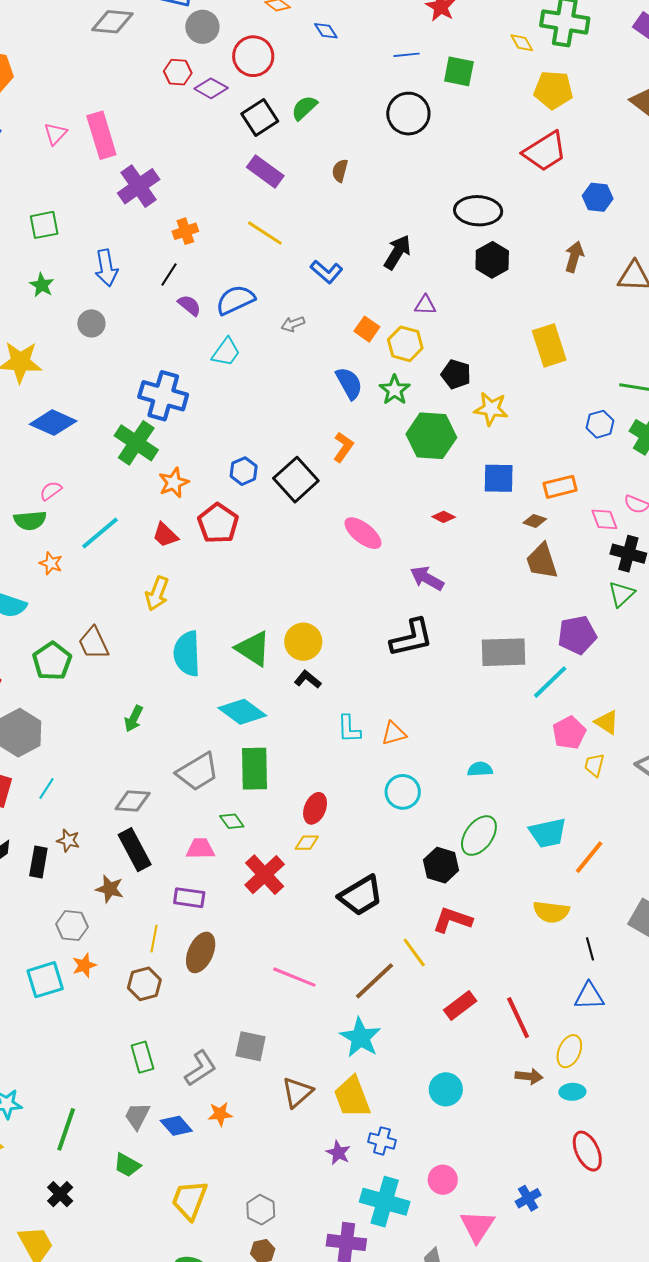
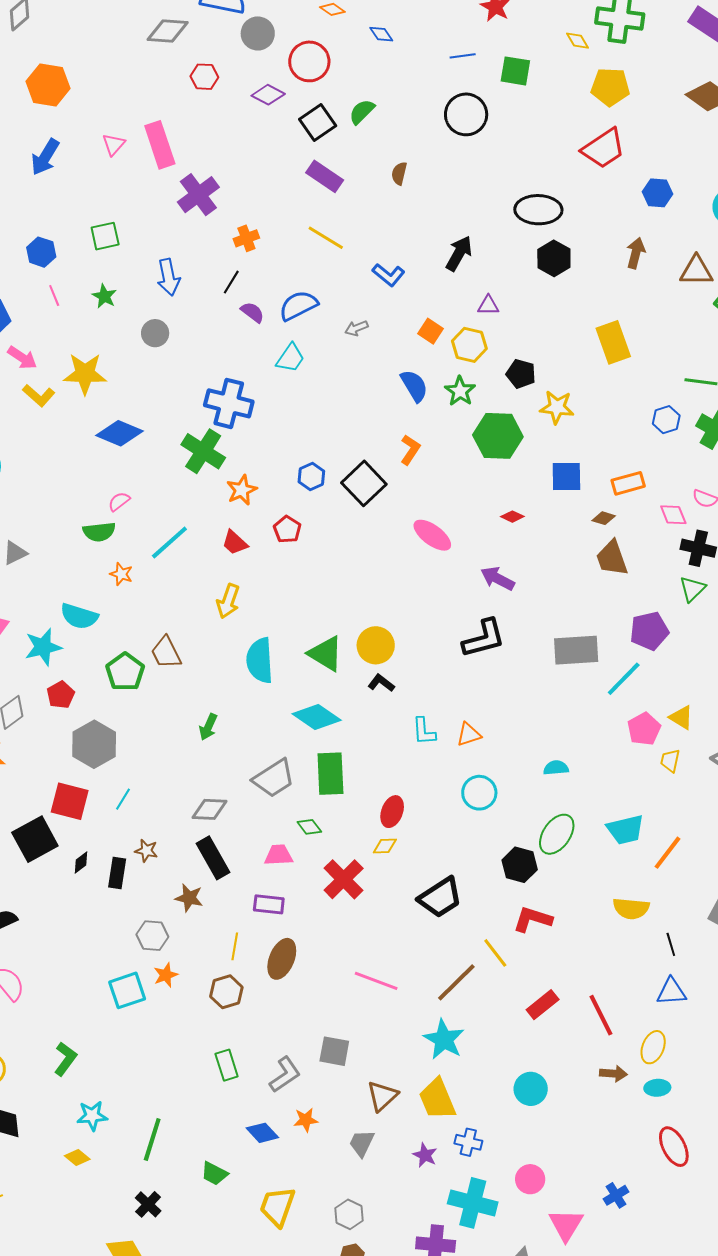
red hexagon: (178, 72) -> (204, 77), moved
red pentagon: (218, 523) -> (287, 529), size x0.7
gray trapezoid: (137, 1116) -> (362, 1143), moved

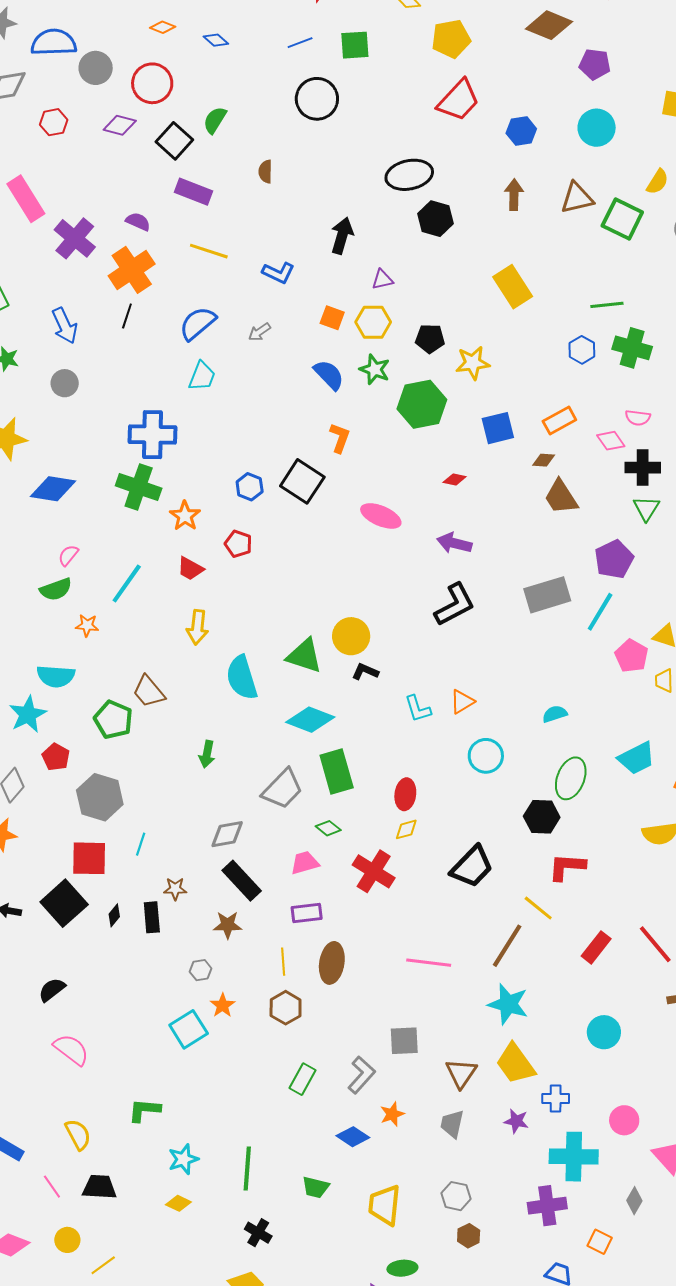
orange cross: (246, 238) -> (132, 270), size x1.8
purple semicircle: (252, 312) -> (138, 222), moved
gray hexagon: (152, 936) -> (201, 970), size x0.7
green L-shape: (65, 1059) -> (144, 1110), turned -108
green rectangle: (227, 1065) -> (303, 1079), turned 60

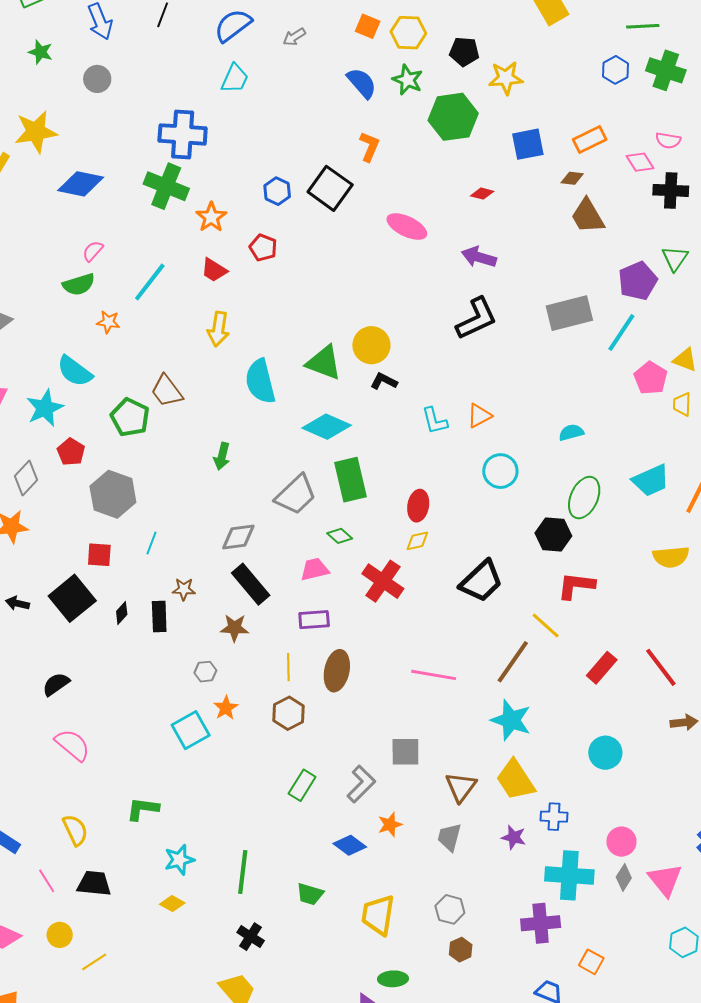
green triangle: (646, 508) -> (675, 258), moved
cyan semicircle: (56, 676) -> (75, 371), turned 30
red square: (89, 858) -> (99, 555), size x0.7
gray diamond: (634, 1201) -> (624, 878), moved

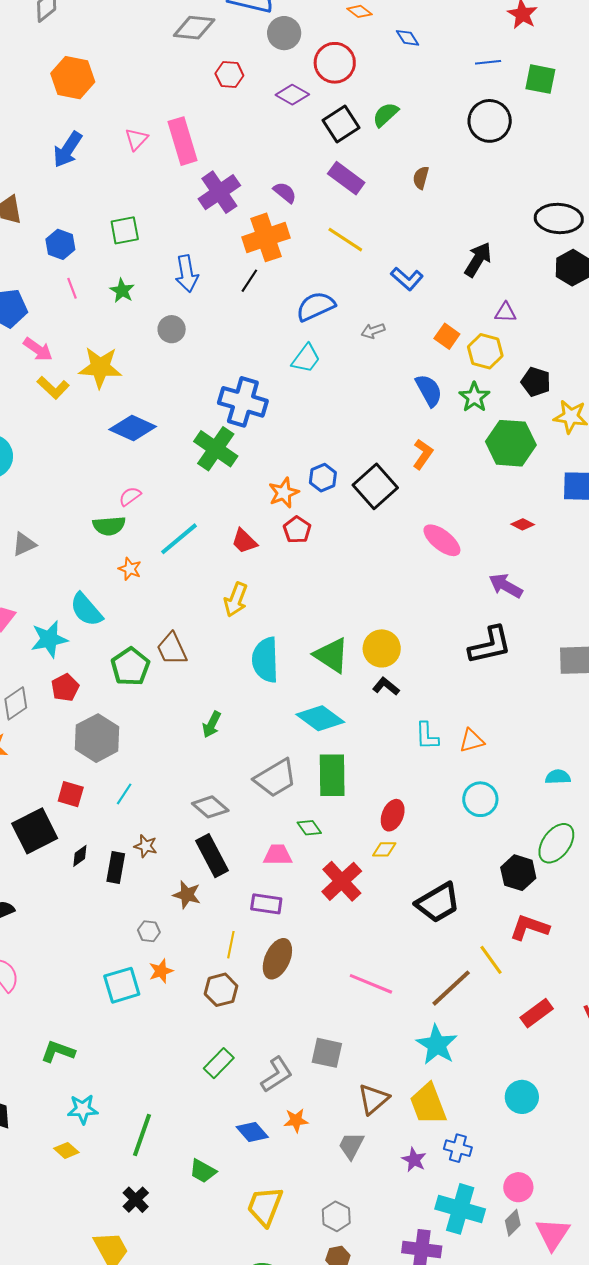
orange star: (211, 217) -> (284, 493), moved
gray diamond: (238, 537) -> (210, 807), turned 36

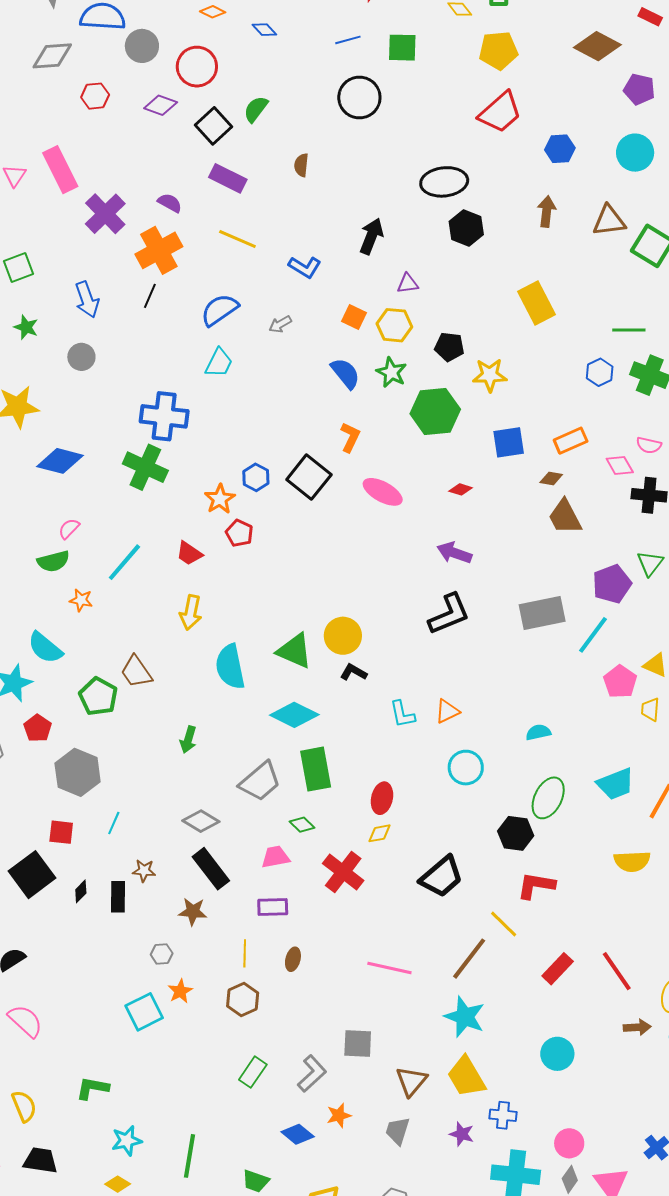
pink ellipse: (442, 540) -> (383, 492), moved
brown ellipse: (277, 959) -> (293, 959), size x0.6

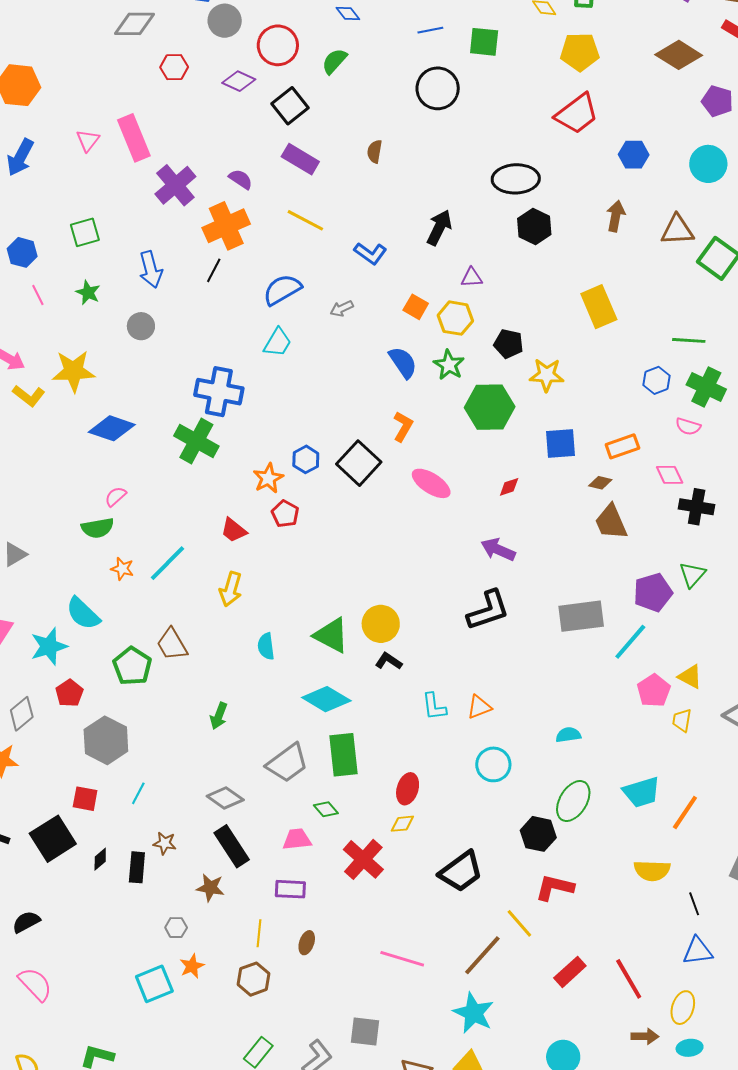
green semicircle: (256, 109) -> (334, 61), moved
pink semicircle: (649, 445) -> (688, 426), moved
red diamond: (461, 489) -> (509, 487), turned -40
cyan line: (124, 562) -> (168, 563), moved
cyan semicircle: (230, 667) -> (266, 646), size x0.6

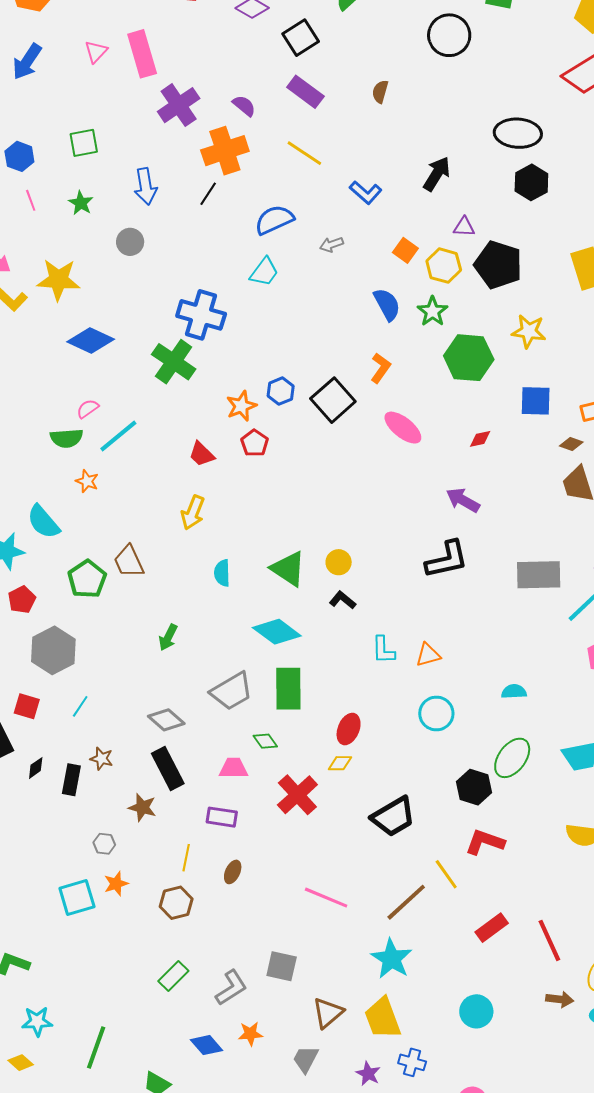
black pentagon: (509, 344) -> (498, 265), moved, size x1.6
cyan line: (168, 563) -> (118, 436), moved
yellow circle: (381, 624) -> (339, 562), size x0.7

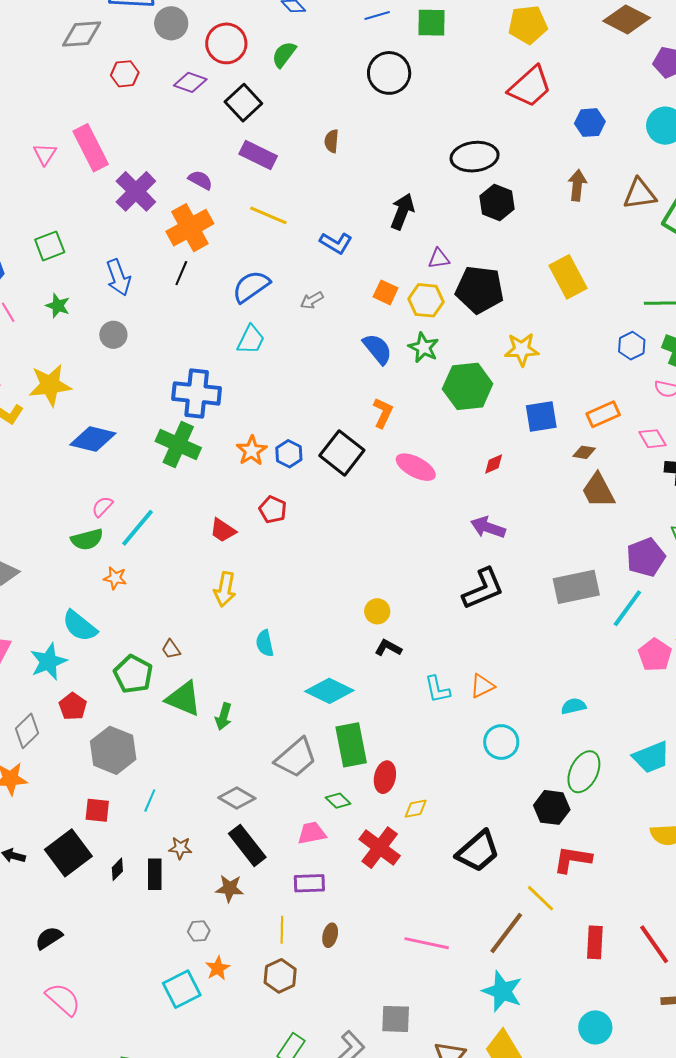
orange star: (241, 406) -> (252, 451), moved
brown trapezoid: (129, 561) -> (171, 649), size x0.6
green triangle: (288, 569) -> (184, 699), moved
red ellipse: (349, 729) -> (385, 777), moved
red rectangle: (492, 928) -> (595, 942), turned -40

